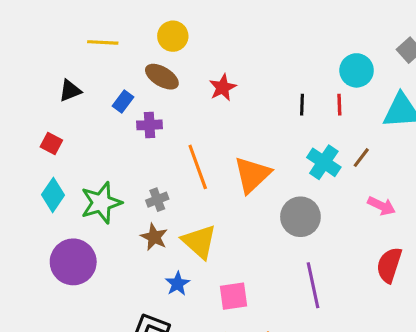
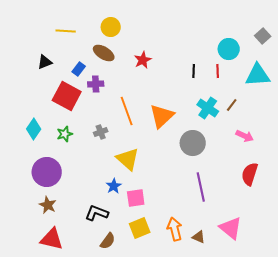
red square: (51, 144) -> (67, 96), moved, size x2.0
green star: (101, 203) -> (65, 134), size x0.6
brown star: (154, 237) -> (48, 205), moved
pink square: (234, 296) -> (136, 198), moved

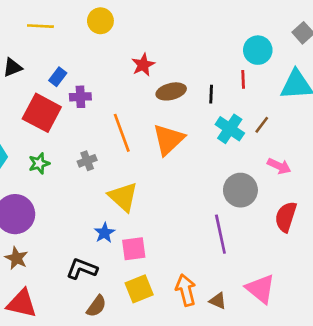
brown ellipse: (104, 53) -> (171, 91), moved, turned -45
black line: (194, 71) -> (211, 94), moved
gray circle: (193, 143) -> (240, 190), moved

